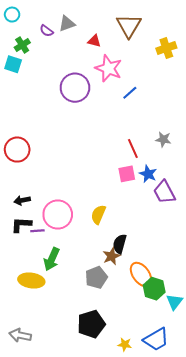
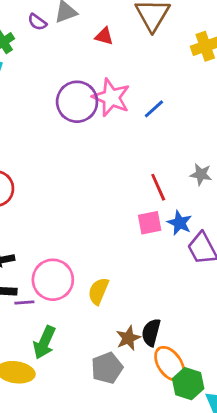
pink star: (108, 68) -> (111, 97), moved
yellow semicircle: (98, 215) -> (98, 291), moved
black semicircle: (120, 244) -> (151, 332), moved

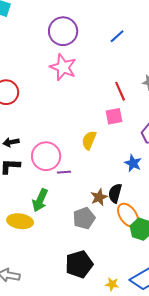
pink star: (111, 97) -> (63, 67), moved
blue star: (180, 223) -> (133, 163), moved
yellow semicircle: (98, 291) -> (89, 140), moved
purple line: (24, 302) -> (64, 172), moved

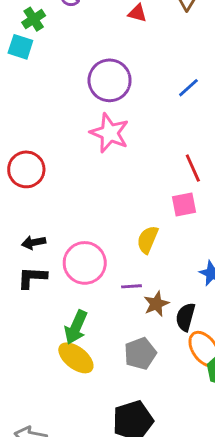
purple line: (64, 172) -> (131, 286), moved
brown star: (99, 197) -> (156, 304), moved
yellow ellipse: (20, 221) -> (76, 358), moved, turned 30

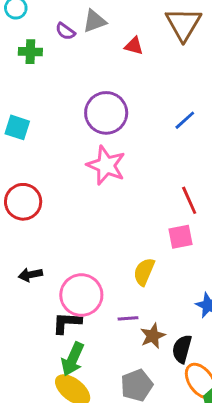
green cross: (34, 19) -> (30, 52), turned 35
cyan square: (20, 47) -> (17, 127), moved
black L-shape: (32, 278) -> (67, 323), moved

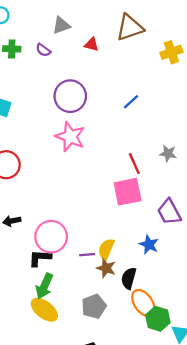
brown triangle: (183, 24) -> (130, 28), turned 40
purple semicircle: (65, 31) -> (43, 50), moved
pink square: (180, 237) -> (128, 192), size x1.5
yellow semicircle: (144, 272) -> (106, 249), moved
brown star: (153, 336) -> (106, 268), turned -30

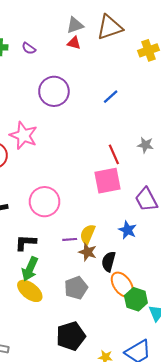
gray triangle: (61, 25) -> (75, 25), moved
pink star: (70, 137) -> (24, 135), moved
pink circle: (51, 237) -> (45, 202), moved

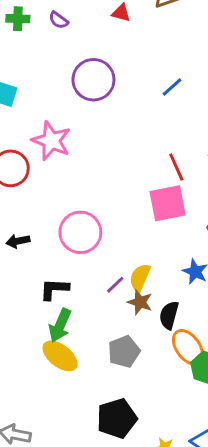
purple line: (70, 239) -> (115, 285), turned -40

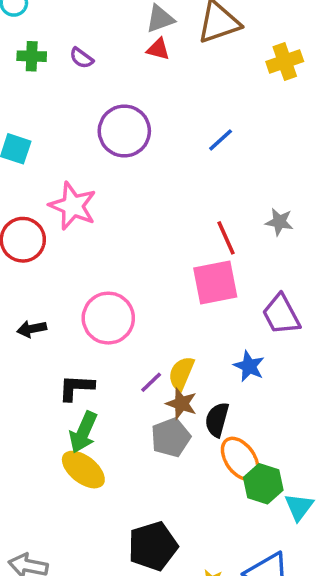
gray pentagon: (124, 352) -> (171, 437), moved

